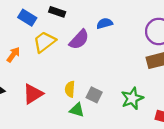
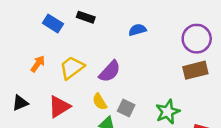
purple semicircle: (79, 40) -> (110, 71), moved
yellow trapezoid: (44, 42) -> (72, 68), moved
yellow semicircle: (70, 89) -> (100, 102), turned -35

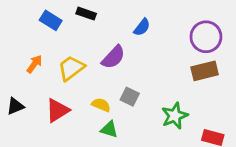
blue semicircle: (137, 30) -> (142, 27), turned 144
purple semicircle: (110, 71) -> (113, 57), moved
yellow semicircle: (100, 102) -> (101, 105), turned 144
gray square: (126, 108) -> (130, 97), moved

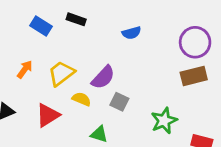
blue semicircle: (142, 27) -> (132, 33), turned 36
purple semicircle: (113, 57) -> (103, 77), moved
yellow semicircle: (101, 105) -> (82, 99), moved

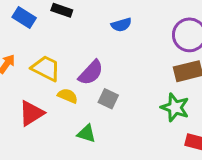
yellow trapezoid: (61, 73) -> (46, 68), turned 64
green star: (164, 121) -> (175, 107), moved, turned -30

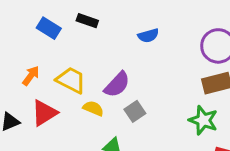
gray square: (108, 99) -> (135, 111), turned 30
red triangle: (31, 113) -> (44, 113), moved

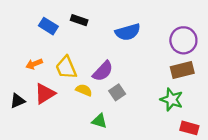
blue semicircle: (148, 36) -> (128, 32), size x1.5
orange arrow: (31, 76) -> (34, 64), turned -147
yellow trapezoid: (71, 80) -> (66, 68), turned -140

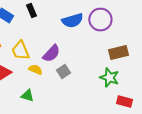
black rectangle: (79, 20) -> (31, 10), turned 48
purple circle: (183, 40) -> (100, 20), moved
green triangle: (99, 121) -> (27, 96), moved

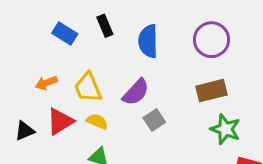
blue semicircle: (72, 20) -> (148, 41), moved, turned 105
brown rectangle: (118, 52) -> (211, 91), moved
yellow semicircle: (35, 70) -> (97, 121), moved

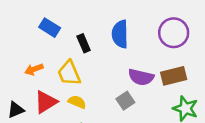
black rectangle: (105, 26) -> (84, 43), moved
purple semicircle: (136, 92) -> (141, 77), moved, turned 60

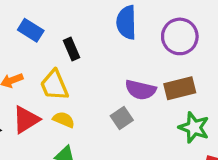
blue semicircle: (120, 34) -> (126, 22), moved

